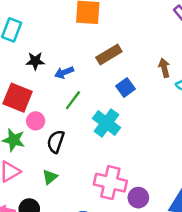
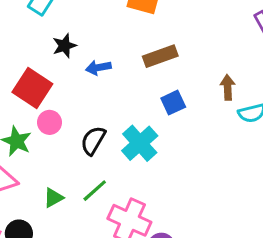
black star: (35, 61) -> (64, 46), turned -30
green line: (73, 100) -> (95, 191), moved
black semicircle: (56, 142) -> (93, 140), moved

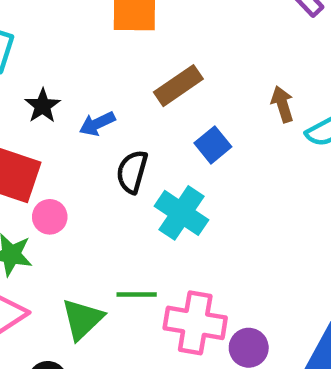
black semicircle: (93, 140) -> (132, 172), moved
green line: (95, 191) -> (137, 294), turned 56
green triangle: (53, 198) -> (82, 319), size x1.5

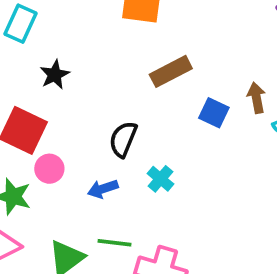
blue arrow: (97, 124) -> (103, 189), moved
blue square: (213, 145) -> (214, 113), moved, turned -32
cyan cross: (181, 213) -> (160, 179), size x0.6

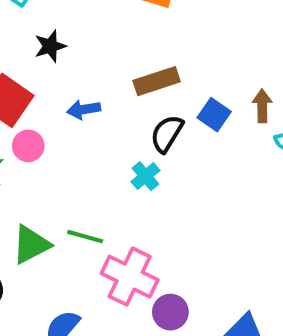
brown rectangle: (171, 71) -> (157, 81), moved
black semicircle: (123, 139) -> (167, 134), moved
blue arrow: (103, 189) -> (84, 109), moved

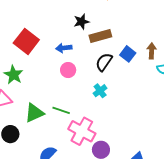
black star: (50, 46) -> (82, 22), moved
pink circle: (28, 146) -> (68, 70), moved
cyan cross: (145, 176) -> (100, 91), moved

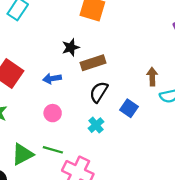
blue square: (128, 54) -> (129, 108), moved
pink circle: (68, 70) -> (53, 113), moved

